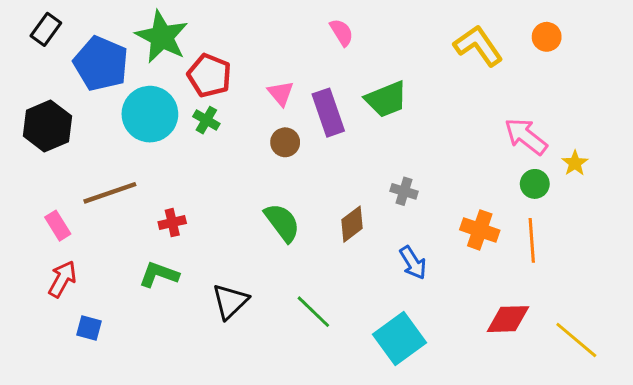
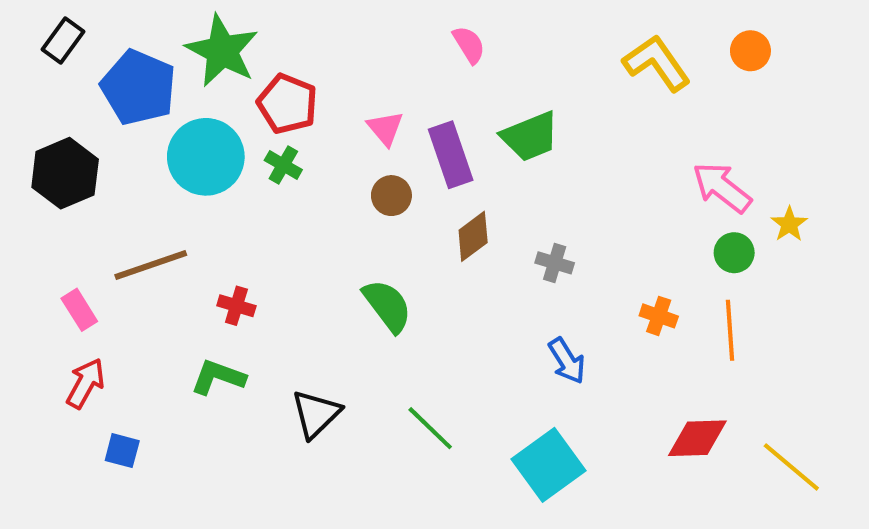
red cross: (172, 223) -> (236, 306), turned 30
brown diamond: (352, 224) -> (473, 236), moved
orange cross: (480, 230) -> (659, 316), size x0.7

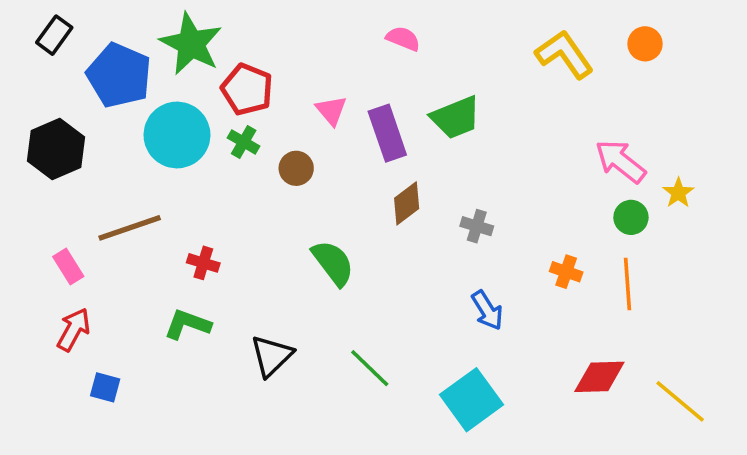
pink semicircle: (469, 45) -> (403, 39), turned -36
brown circle: (391, 196) -> (296, 168), moved

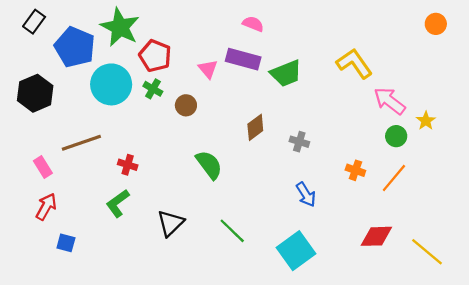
orange circle: (645, 44) -> (436, 24), moved
yellow L-shape: (564, 54) -> (354, 63), moved
purple rectangle: (387, 133) -> (243, 59), moved, turned -56
orange line: (627, 284) -> (394, 178), turned 44
green L-shape: (187, 324) -> (118, 203), turned -56

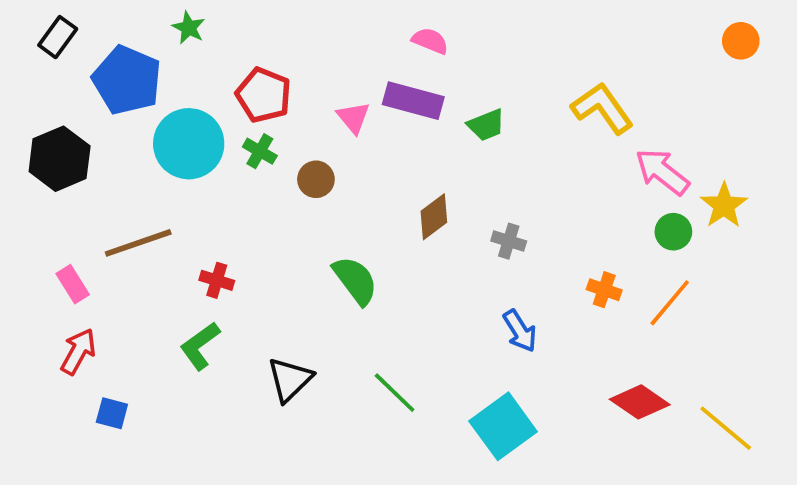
green star: (120, 27) -> (189, 28), moved, size x0.5
green trapezoid: (286, 73) -> (486, 125), size x0.7
yellow star: (426, 121) -> (724, 205), size x1.4
red diamond: (376, 236) -> (640, 402), turned 36

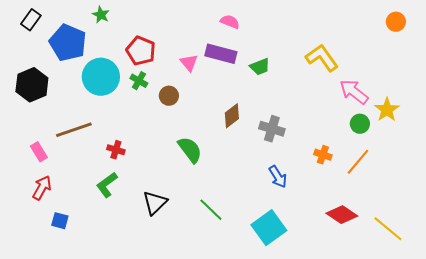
gray cross: (509, 241) -> (272, 129), size x1.4

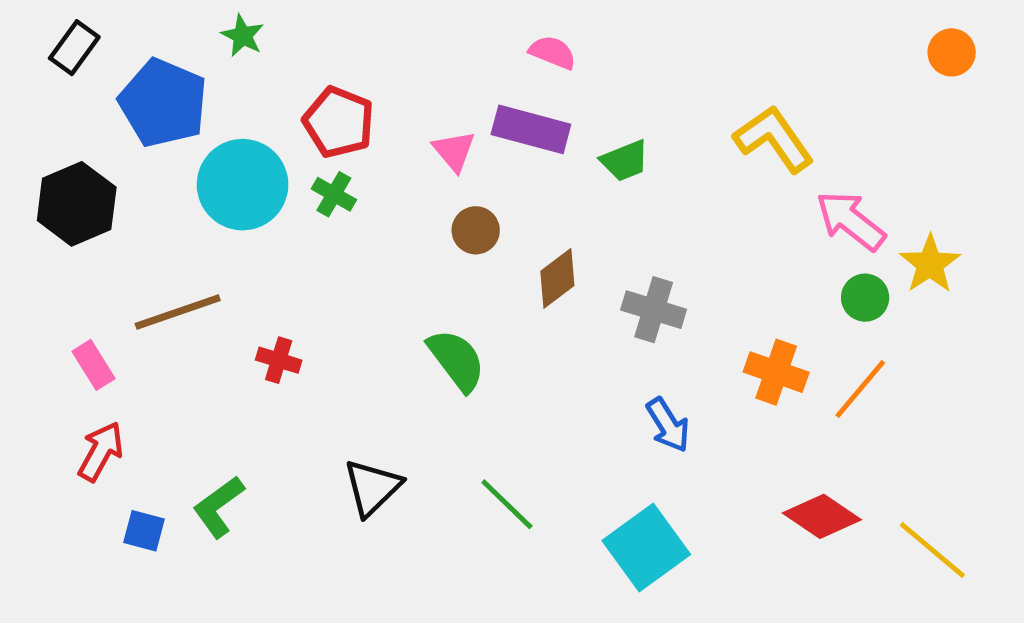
brown circle: (169, 96) -> (476, 230), moved
orange cross: (323, 155) -> (776, 372), size x1.4
green L-shape: (107, 185) -> (218, 507), moved

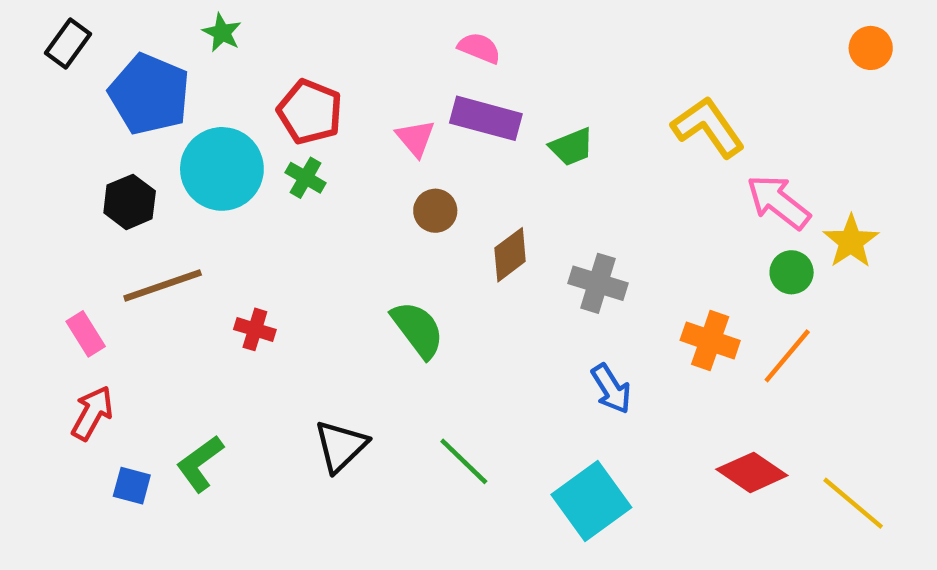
pink semicircle: (553, 52) -> (479, 48), moved
black hexagon: (77, 204) -> (130, 202), moved, size x0.7

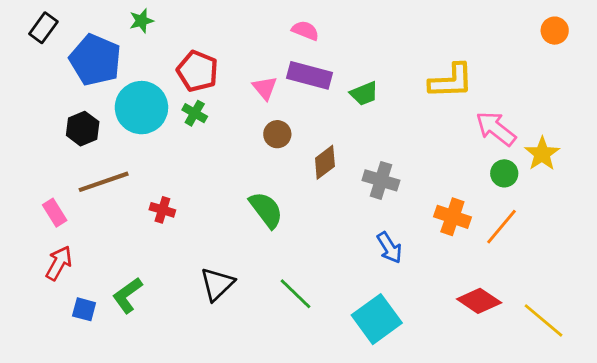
green star: (222, 33) -> (141, 21), turned 30
yellow L-shape: (708, 127) -> (451, 81), turned 123

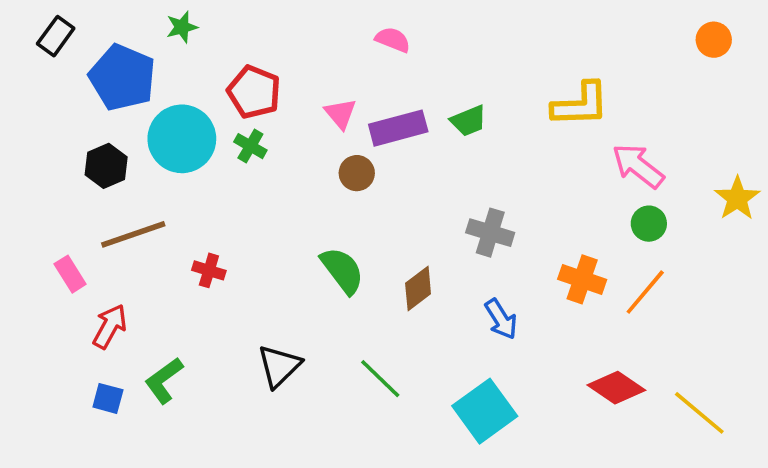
purple rectangle: (310, 75) -> (398, 128), moved, turned -30
yellow star: (542, 154) -> (737, 198), moved
brown diamond: (325, 162) -> (418, 288), moved
red arrow: (59, 263) -> (110, 326), moved

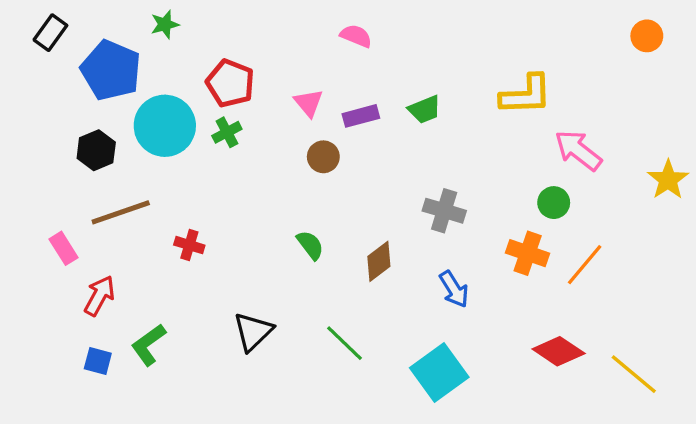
purple rectangle: (398, 128) -> (361, 116), size x0.7
green cross: (250, 146) -> (227, 132), turned 32
green circle: (649, 224) -> (554, 203), moved
green semicircle: (342, 270) -> (310, 245), size x0.7

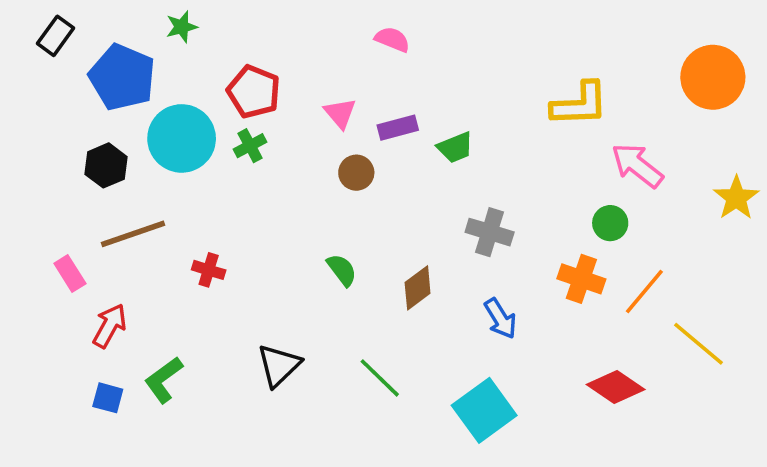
orange circle: (647, 36) -> (713, 77), moved, size x1.8
green trapezoid: (425, 109) -> (455, 147), moved
yellow line: (634, 374) -> (698, 344), moved

